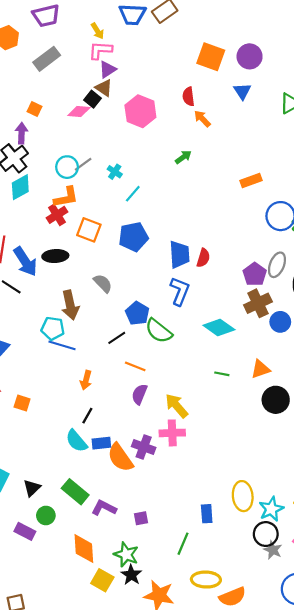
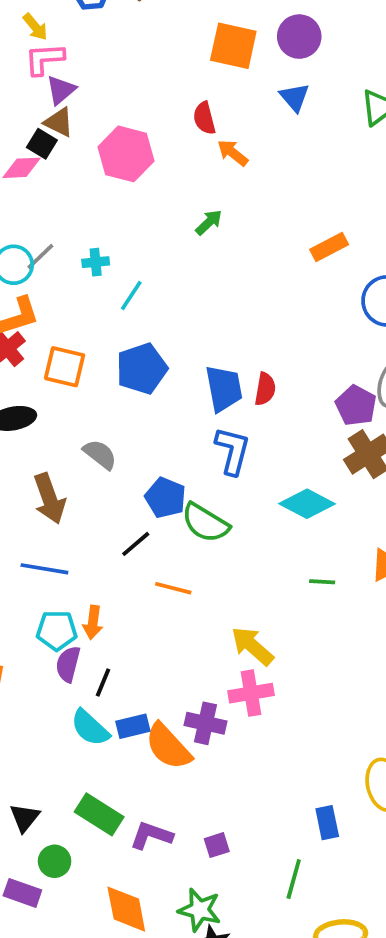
cyan cross: (115, 172) -> (96, 262), turned -32
cyan pentagon: (53, 328) -> (57, 630), moved
purple semicircle: (139, 394) -> (68, 664), moved

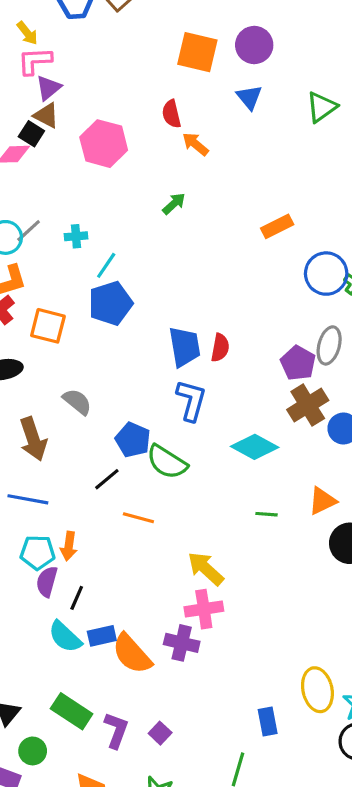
blue pentagon: (142, 369) -> (110, 303), moved
purple cross: (205, 723) -> (182, 643), moved
purple L-shape: (151, 836) -> (116, 730), turned 90
purple square: (217, 845) -> (160, 733), moved, turned -30

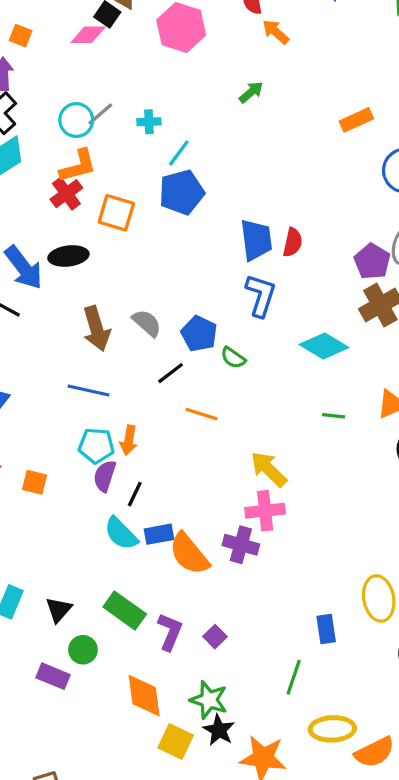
gray semicircle: (77, 402) -> (147, 323), moved
green semicircle: (167, 462) -> (233, 358), size x0.6

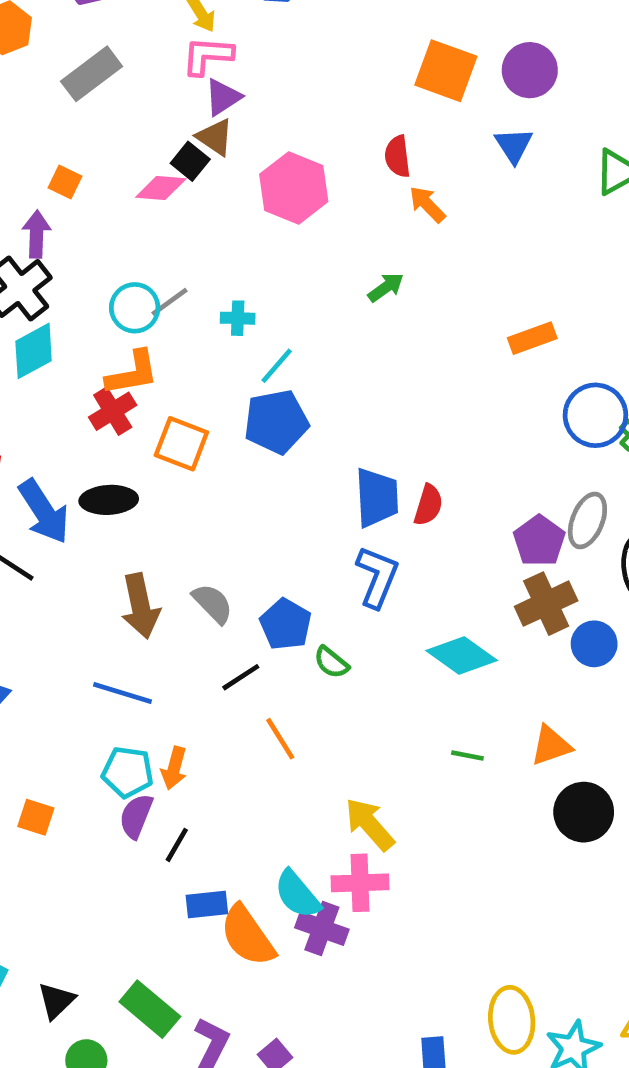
orange line: (202, 414) -> (280, 739), turned 36
cyan semicircle: (121, 533) -> (297, 894), moved

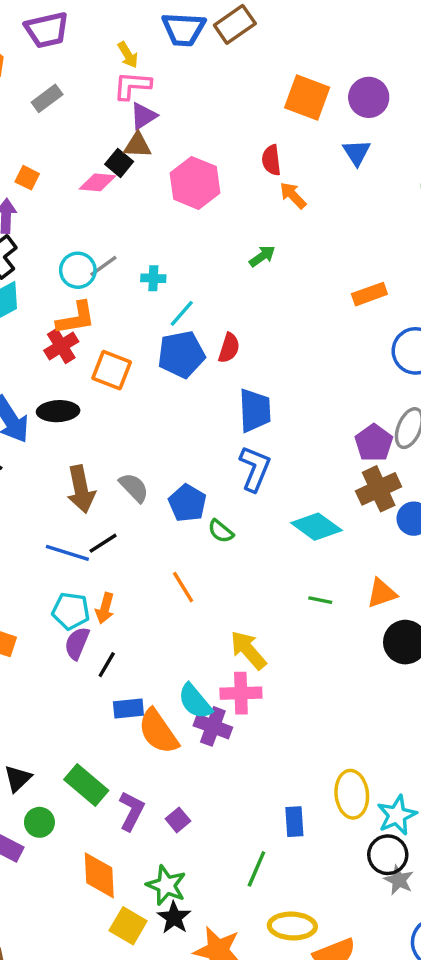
gray rectangle: (92, 74) -> (47, 98), size x0.7
brown triangle: (215, 137) -> (137, 145), turned -32
red semicircle: (428, 505) -> (229, 348), moved
black line: (241, 677) -> (103, 543), moved

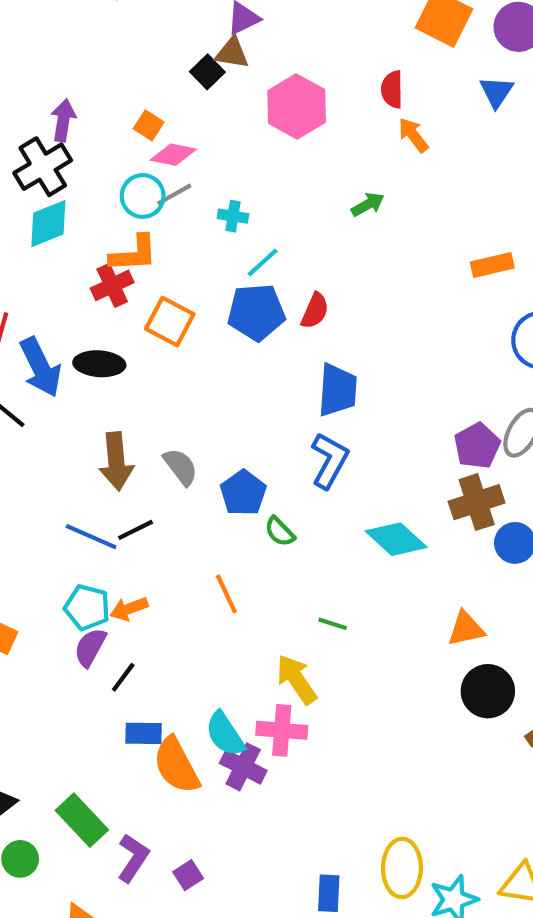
orange square: (27, 178) -> (149, 125), moved
pink diamond: (97, 182) -> (173, 155), moved
green line: (320, 600) -> (333, 624), moved
orange arrow: (105, 608) -> (129, 609), turned 48

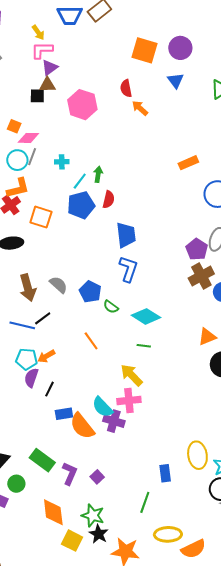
black square: (207, 72) -> (37, 96), turned -35
gray line: (174, 194) -> (32, 157), turned -30
green arrow: (368, 204) -> (98, 174), moved, turned -42
cyan diamond: (396, 539) -> (146, 316), moved

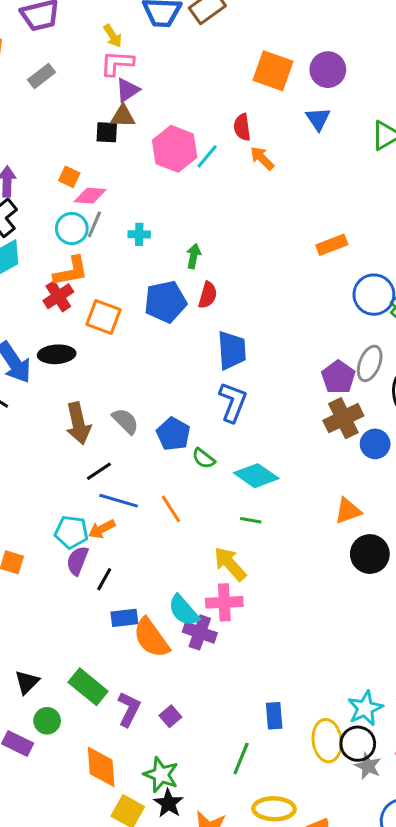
cyan line: (80, 181) -> (207, 156), moved
blue line: (22, 325) -> (119, 501), moved
yellow ellipse: (197, 455) -> (327, 741), moved

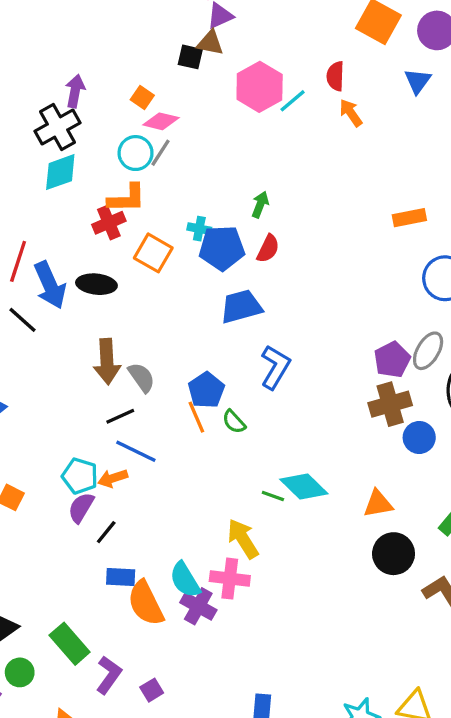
cyan cross: (139, 234) -> (199, 229), moved
blue trapezoid: (232, 350) -> (241, 307), moved, turned -111
gray semicircle: (125, 421) -> (142, 377), moved
cyan diamond: (256, 476) -> (304, 486), moved
orange line: (171, 509) -> (196, 417), moved

